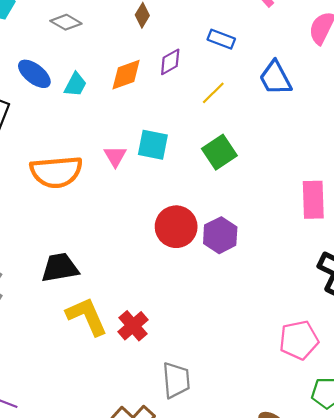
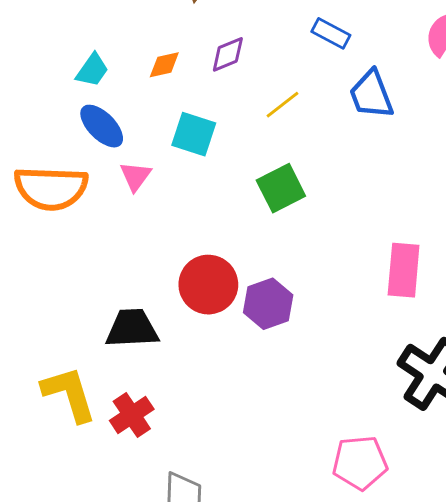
blue rectangle: (221, 39) -> (331, 33), moved
blue ellipse: (34, 74) -> (102, 126), moved
orange diamond: (126, 75) -> (164, 65), size x0.7
cyan square: (153, 145) -> (194, 134), moved
black trapezoid: (60, 268) -> (132, 328), moved

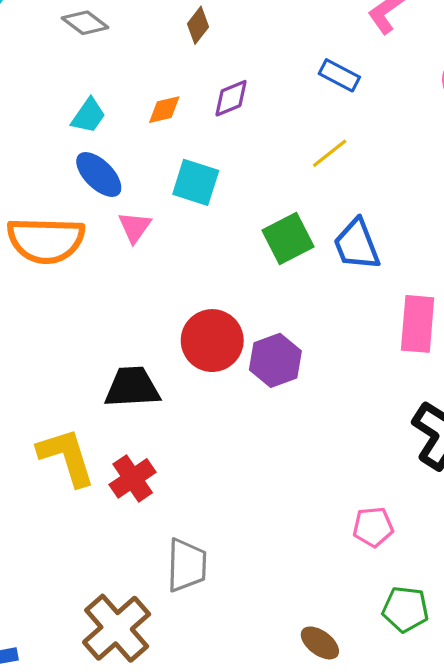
blue trapezoid: (371, 95) -> (357, 245), moved
yellow line: (282, 105) -> (330, 153), moved
pink pentagon: (360, 463) -> (373, 527), size x0.7

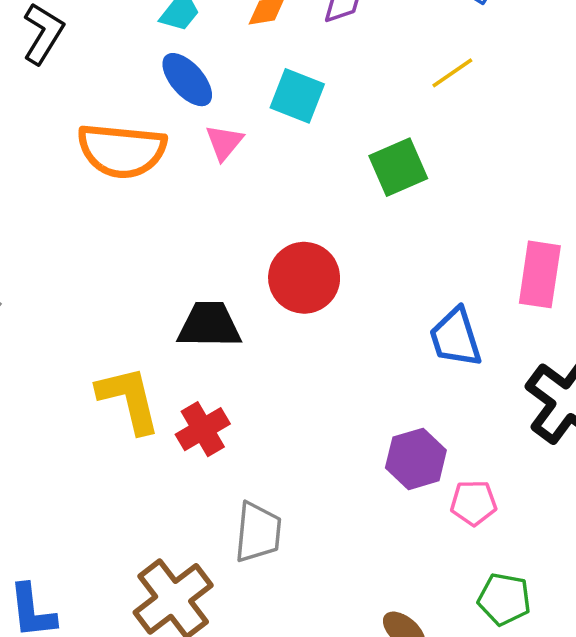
blue trapezoid: (357, 245) -> (455, 337), moved
purple hexagon: (275, 360) -> (416, 459), moved

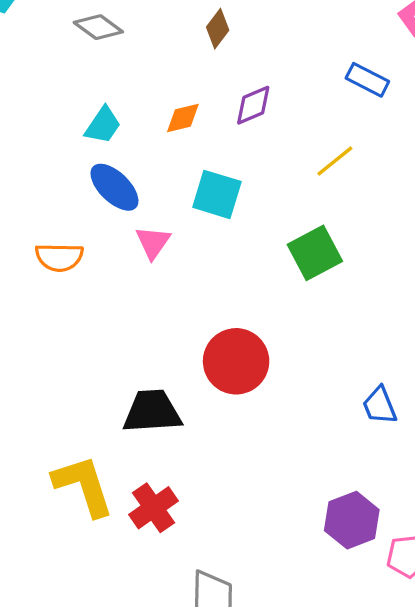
yellow line: (452, 73) -> (335, 161), moved
orange semicircle: (122, 151) -> (59, 257), size x0.6
blue trapezoid: (455, 337) -> (380, 406), size x0.7

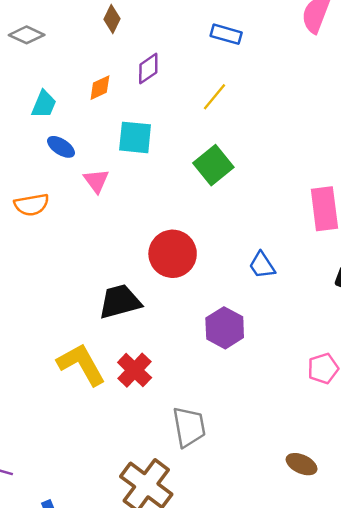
blue ellipse: (114, 187) -> (61, 147), size x0.7
blue trapezoid: (380, 406) -> (262, 265), moved
purple hexagon: (352, 520) -> (225, 328), moved

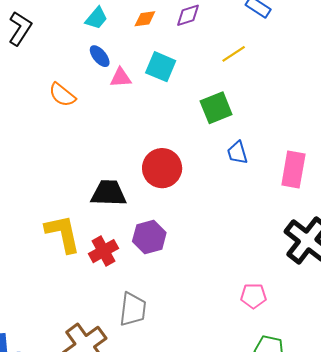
pink triangle: (96, 181) -> (121, 78), moved, turned 45
orange semicircle: (32, 205) -> (62, 95), turned 32
blue trapezoid: (262, 265) -> (237, 153), moved
purple hexagon: (225, 328) -> (149, 237), moved

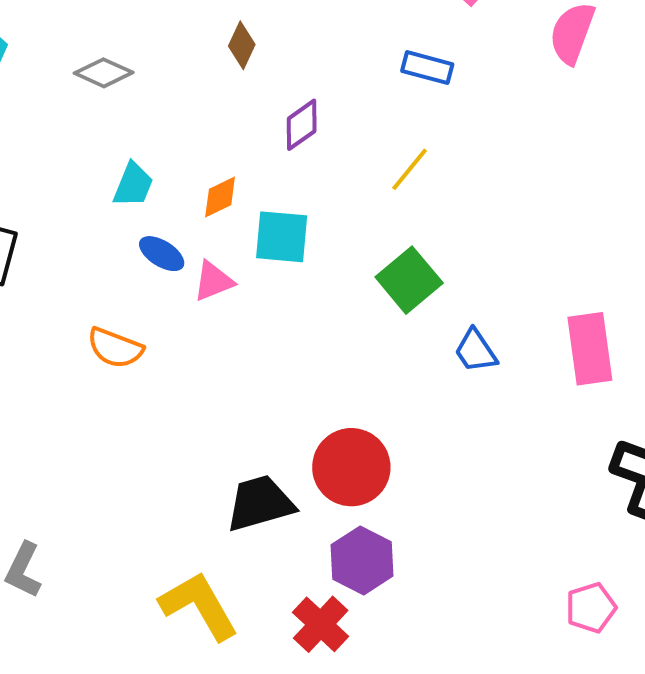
orange diamond: (145, 19) -> (220, 197), moved
red circle: (162, 168) -> (351, 467), moved
red cross: (104, 251) -> (321, 624), moved

